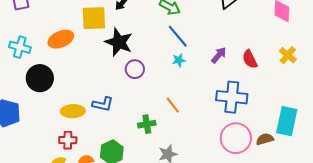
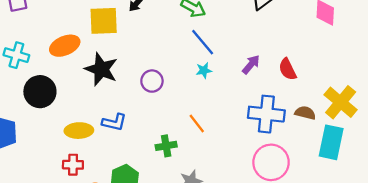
black star: (119, 42) -> (101, 69), moved
yellow cross: (288, 55) -> (341, 102), moved, size x1.6
brown semicircle: (265, 139) -> (305, 113), moved, turned 30

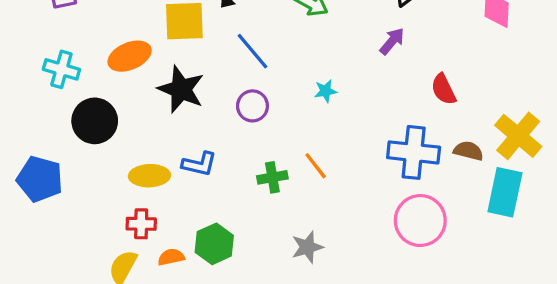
blue line: (203, 42) -> (252, 51), moved
purple arrow: (251, 65) -> (392, 41), moved
green cross: (166, 146) -> (272, 177), moved

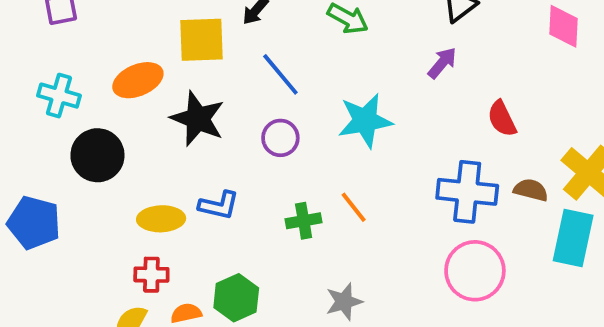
cyan star: (326, 91) -> (365, 121), size x2.0

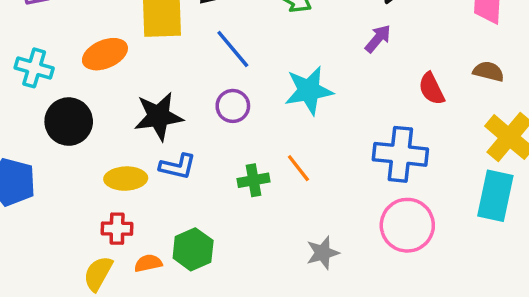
black star: (198, 119) -> (159, 116), moved, turned -30
brown semicircle: (531, 190) -> (488, 71), moved
gray star: (344, 302) -> (323, 253), moved

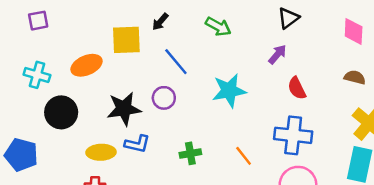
red semicircle: (431, 89) -> (297, 88), moved
purple circle: (233, 106) -> (164, 98), moved
orange line: (298, 168) -> (244, 156), moved

